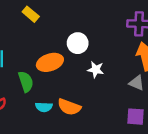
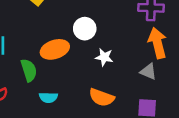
orange semicircle: (69, 107) -> (102, 97), moved

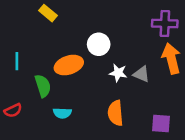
gray triangle: (148, 71) -> (141, 74), moved
orange semicircle: (102, 97) -> (116, 113), turned 65

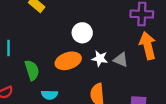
orange ellipse: (69, 65) -> (68, 61), moved

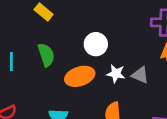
green semicircle: (32, 70) -> (46, 55), moved

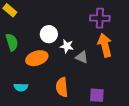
white star: (116, 74) -> (67, 46), moved

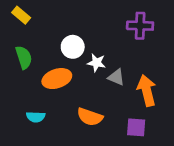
orange arrow: (105, 45) -> (147, 90), moved
orange semicircle: (62, 87) -> (90, 117), turned -66

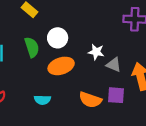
white circle: (73, 47) -> (58, 38), moved
purple square: (136, 127) -> (116, 95), moved

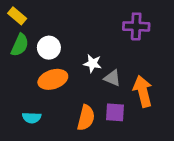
green semicircle: (32, 47) -> (20, 45), moved, turned 42
orange semicircle: (90, 100) -> (86, 118), turned -95

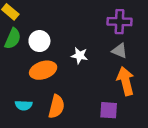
gray triangle: (112, 78) -> (120, 51), moved
purple square: (115, 112) -> (109, 110), moved
orange semicircle: (86, 118) -> (56, 107), moved

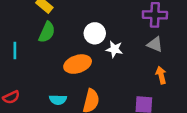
white circle: (39, 41) -> (95, 33), moved
orange arrow: (126, 81) -> (161, 75), size x0.6

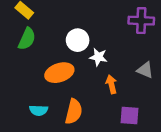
gray triangle: (155, 44) -> (145, 70), moved
orange arrow: (161, 75) -> (111, 84), moved

